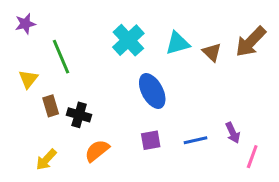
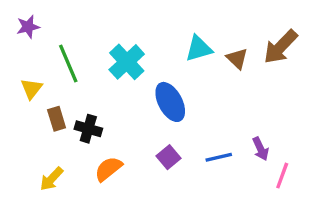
cyan cross: (128, 40) -> (127, 62), moved
purple square: (151, 140) -> (169, 157), turned -30

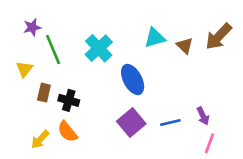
purple star: (28, 27) -> (32, 27), moved
brown rectangle: (57, 119) -> (44, 93), turned 30
purple square: (169, 157) -> (131, 122), size x1.5
orange semicircle: (108, 169) -> (67, 132), moved, turned -90
pink line: (282, 176) -> (209, 143), moved

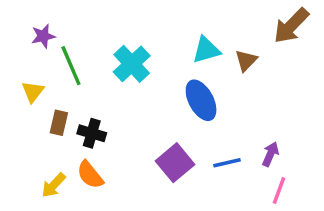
brown arrow: (219, 36) -> (291, 26), moved
brown triangle: (185, 46) -> (246, 60), turned 30
blue ellipse: (133, 79) -> (201, 100), moved
purple arrow: (203, 116) -> (270, 154), turned -132

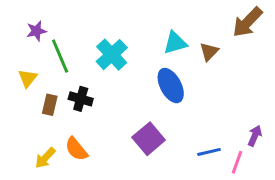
black cross: (92, 133) -> (81, 99), moved
purple arrow: (270, 154) -> (255, 136), moved
blue line: (227, 163) -> (209, 152), moved

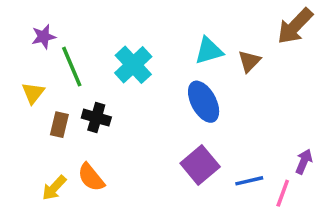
purple square: (149, 139) -> (200, 165), moved

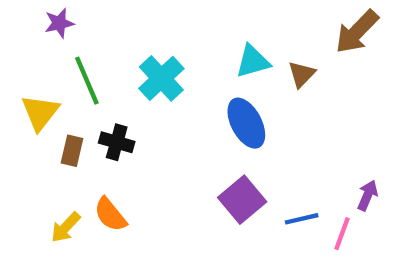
purple star: (44, 37) -> (59, 23), moved
yellow triangle: (33, 93) -> (40, 112), size x1.4

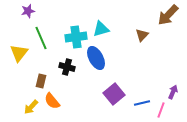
cyan triangle: (253, 61) -> (101, 29), moved
cyan cross: (161, 78) -> (76, 37), turned 35
blue ellipse: (246, 123) -> (96, 58), moved
black cross: (117, 142) -> (67, 67), moved
brown rectangle: (72, 151) -> (41, 81), moved

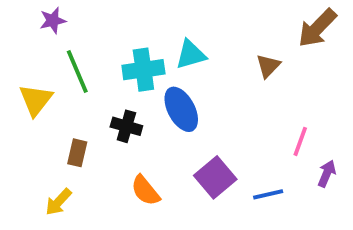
orange semicircle: (52, 101) -> (145, 191), moved
pink line: (161, 110) -> (300, 141), moved

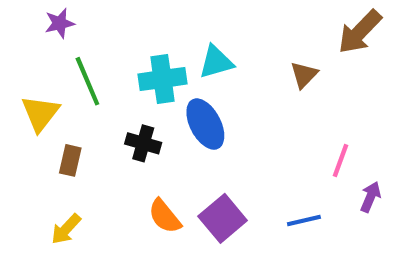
brown rectangle: (77, 153) -> (70, 160), moved
purple square: (215, 177) -> (223, 218), moved

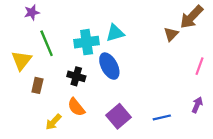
brown triangle: (304, 75) -> (171, 34), moved
pink line: (340, 160) -> (200, 66), moved
orange semicircle: (165, 216) -> (76, 107), moved
yellow arrow: (66, 229) -> (53, 122), moved

